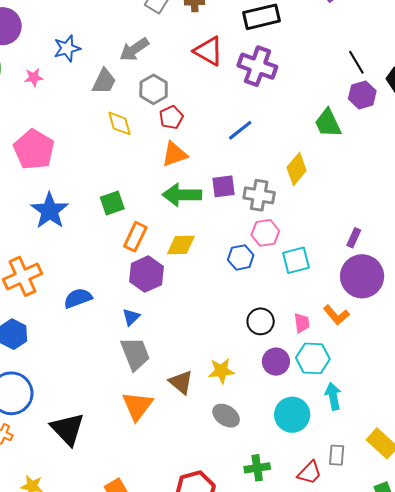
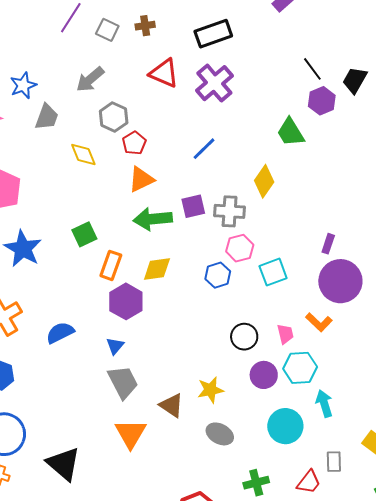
purple cross: (257, 66) -> (214, 83), turned 36
gray trapezoid: (104, 81) -> (47, 117), moved

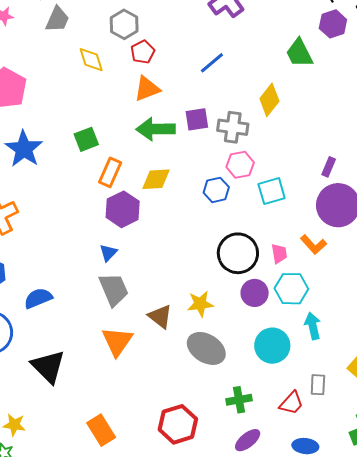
blue semicircle: (60, 333) -> (38, 298), moved
black circle: (244, 337) -> (238, 253), size x1.5
gray ellipse: (220, 434) -> (206, 348), size x1.4

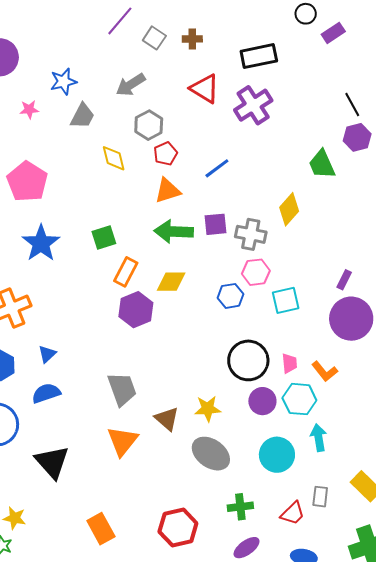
blue line: (212, 63) -> (217, 168), moved
orange L-shape: (313, 245) -> (325, 371), moved
blue triangle: (108, 253) -> (47, 354), moved

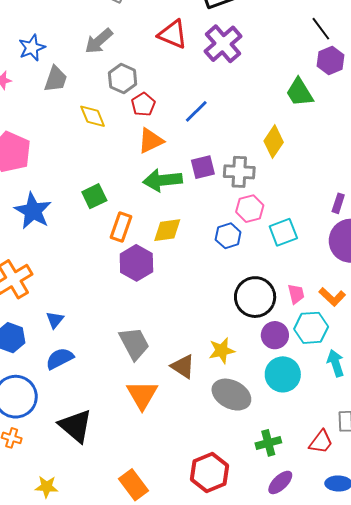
cyan circle: (277, 455) -> (283, 374), moved

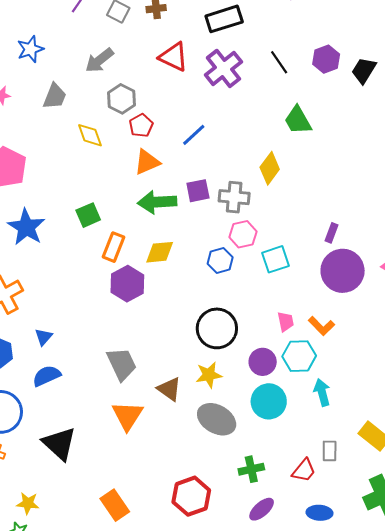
black line: (321, 29) -> (279, 62), moved
blue star: (32, 48) -> (30, 49), moved
purple hexagon: (331, 61) -> (326, 59), moved
black circle: (255, 297) -> (217, 328), moved

